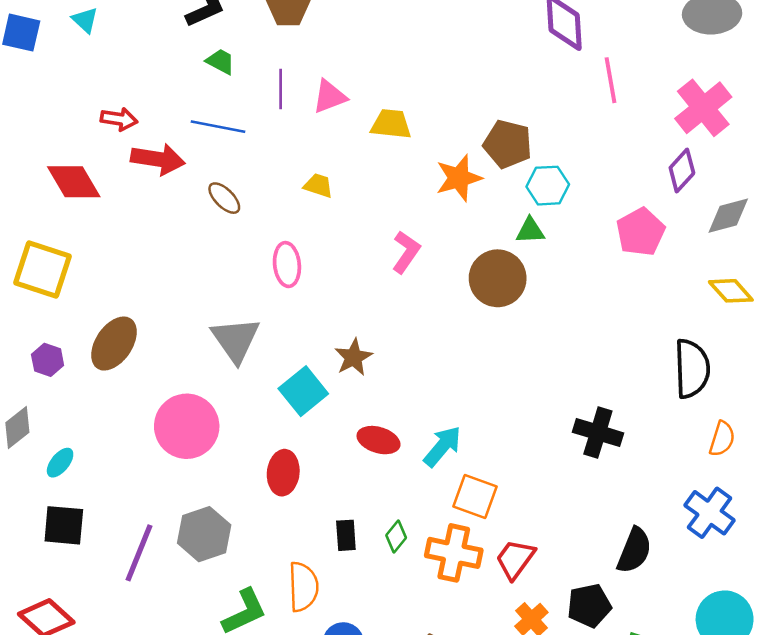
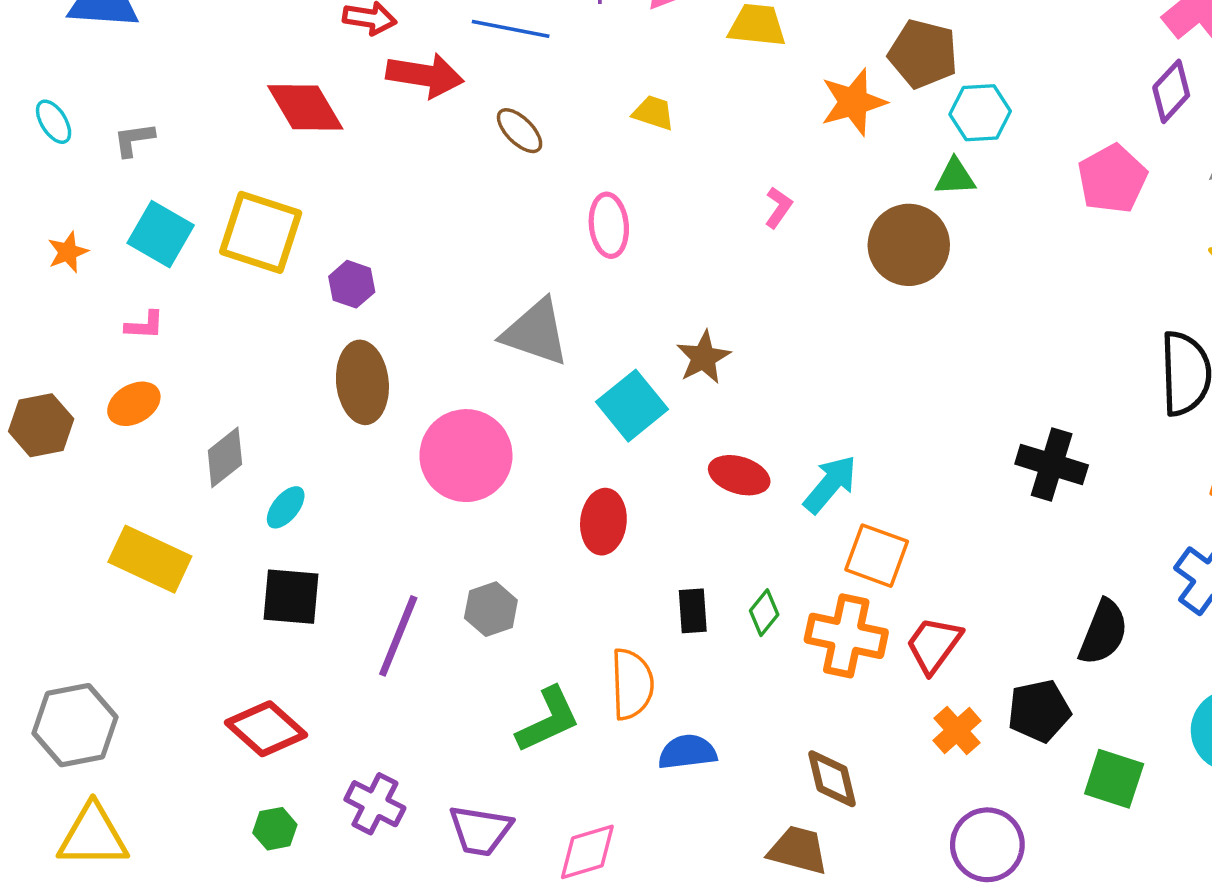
pink L-shape: (406, 252) -> (778, 207), size x0.7
gray triangle: (236, 340) -> (536, 332), turned -36
brown ellipse: (114, 344) -> (362, 382), moved, turned -40
purple hexagon: (48, 360) -> (352, 284), moved
gray hexagon: (204, 534) -> (491, 609), size x0.7

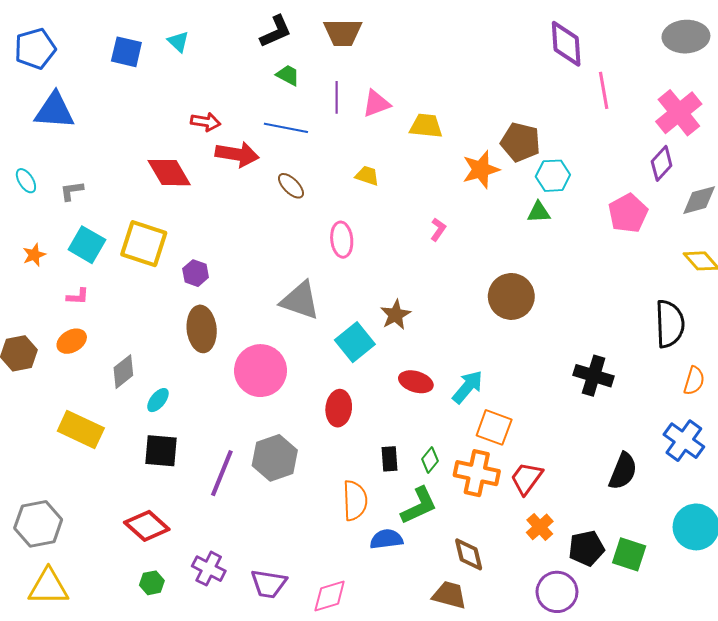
brown circle: (909, 245) -> (511, 296), moved
gray hexagon: (491, 609) -> (275, 458), size x1.5
black pentagon: (1039, 711) -> (586, 548), moved
green L-shape: (548, 720) -> (419, 506), moved

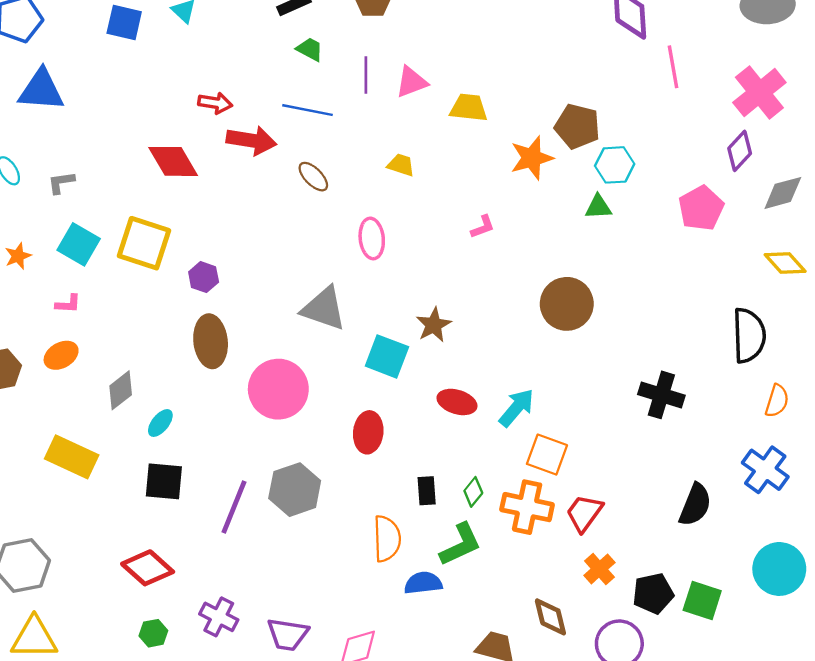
pink L-shape: (438, 229) -> (483, 227), turned 35
cyan square: (355, 342) -> (387, 356), turned -30
brown diamond: (469, 554) -> (550, 617), moved

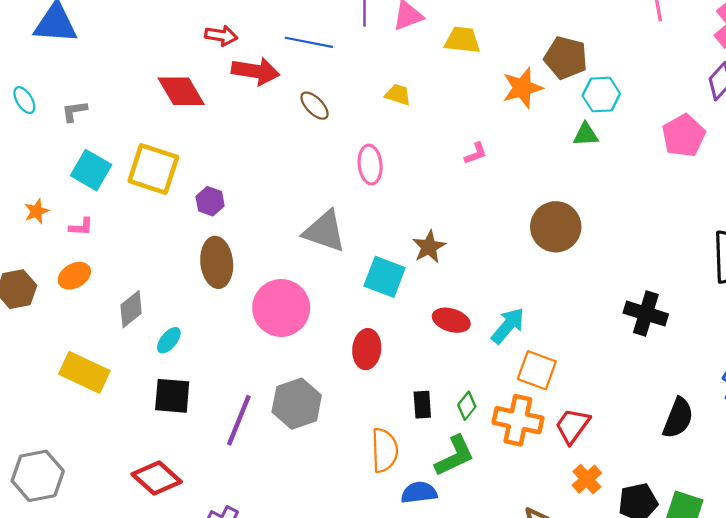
orange star: (18, 256) -> (37, 211), moved

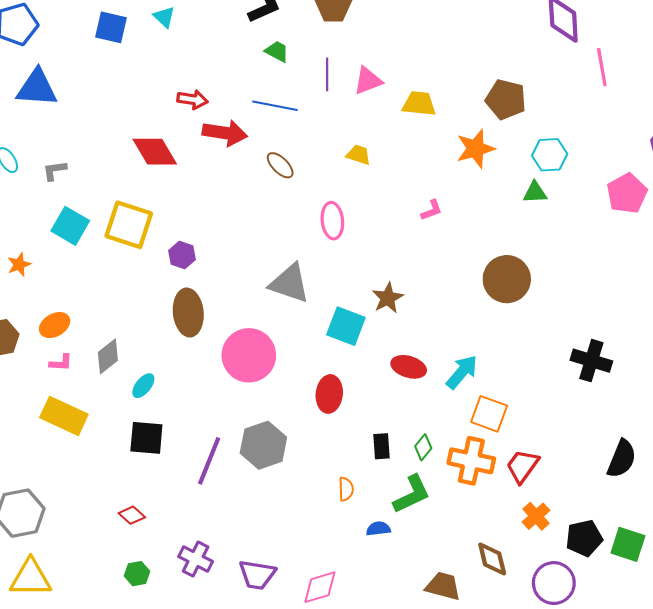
brown pentagon: (566, 58) -> (506, 99), moved
pink L-shape: (81, 227) -> (61, 363), moved
orange semicircle: (385, 450) -> (346, 489), size x0.6
red diamond: (157, 478) -> (132, 515), size x0.6
blue semicircle: (419, 493) -> (378, 529), size x0.7

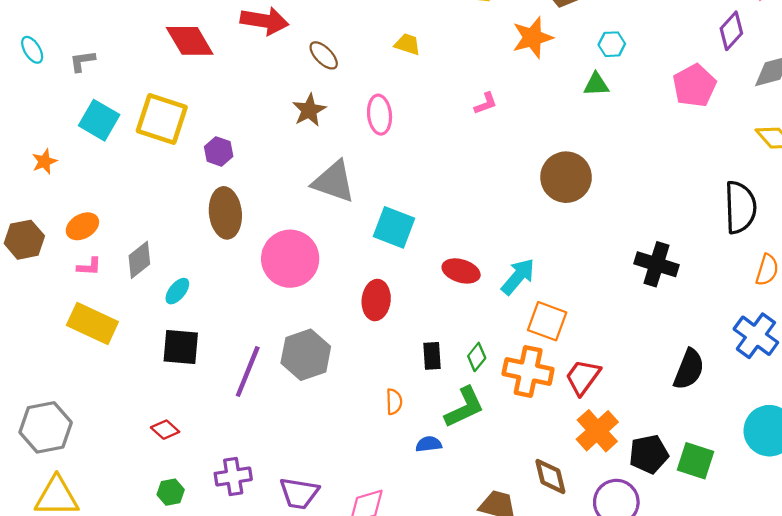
cyan hexagon: (550, 155) -> (612, 44), size x0.7
brown star: (388, 298) -> (309, 110), moved
orange cross: (536, 516) -> (597, 431), size x1.4
purple cross: (196, 559) -> (233, 476), turned -36

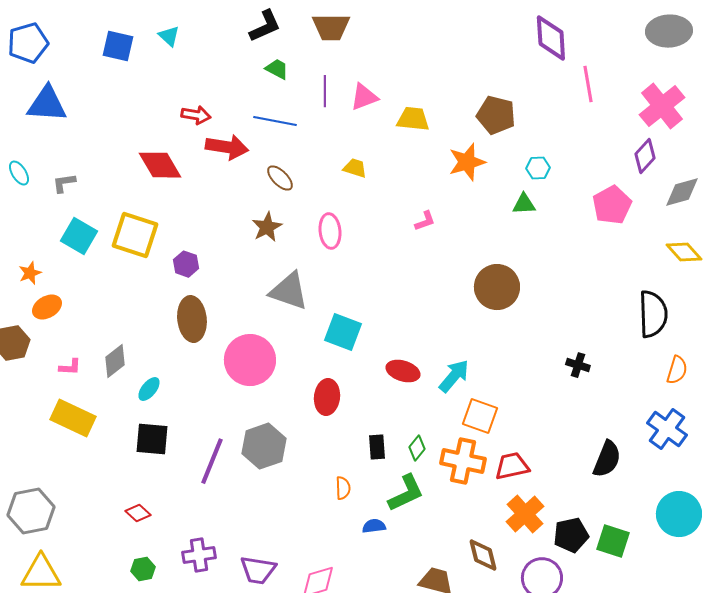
orange ellipse: (82, 226) -> (47, 307), moved
black cross: (656, 264) -> (578, 365), size x0.6
red trapezoid: (583, 377) -> (512, 466), turned 42

